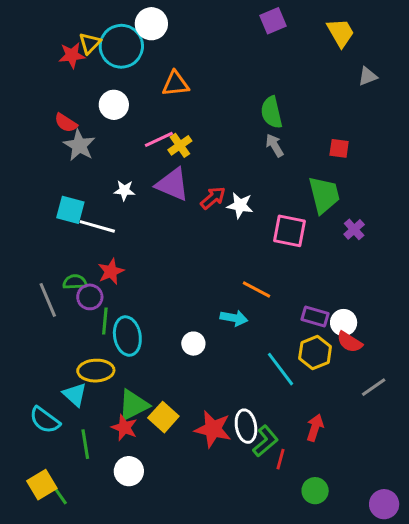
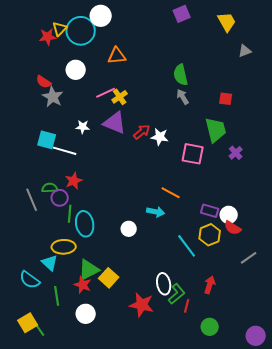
red star: (213, 429) -> (142, 305), moved

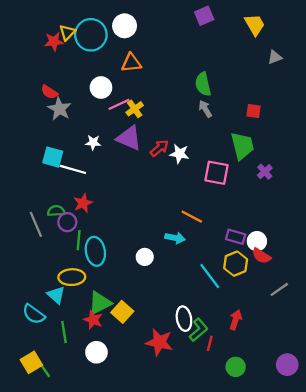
white circle: (101, 16) -> (125, 26), moved
white circle: (76, 70) -> (101, 88), moved
purple circle: (256, 336) -> (287, 365), moved

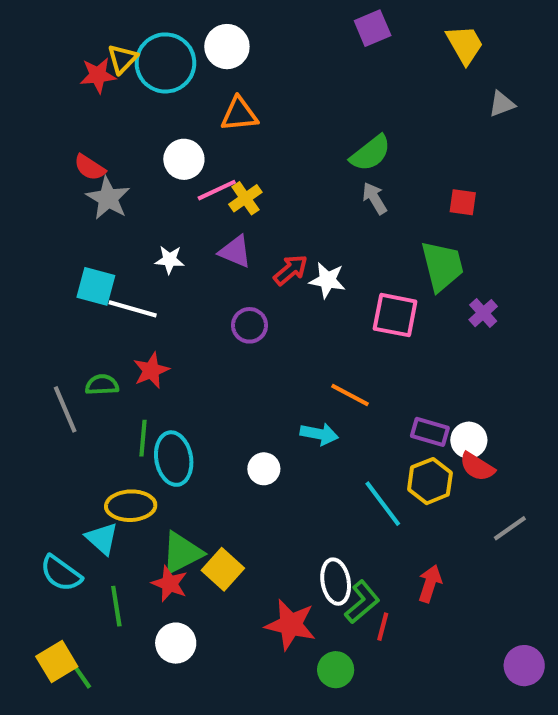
green semicircle: (203, 84) -> (370, 153), turned -115
purple triangle: (129, 138) -> (235, 252), size x0.7
purple circle: (67, 222) -> (250, 325), moved
green circle: (236, 367) -> (336, 670), moved

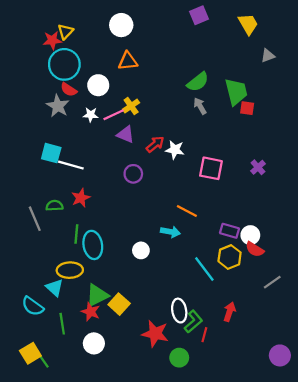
cyan circle: (165, 63) -> (64, 64), moved
red semicircle: (90, 167) -> (69, 90), moved
pink line: (217, 190) -> (114, 115), moved
white star: (170, 260) -> (91, 115), moved
green trapezoid: (442, 266) -> (236, 92), moved

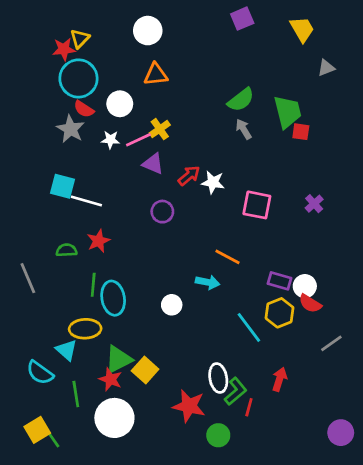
gray line: (35, 219) -> (28, 278), moved
white circle: (94, 343) -> (114, 418), size x1.5

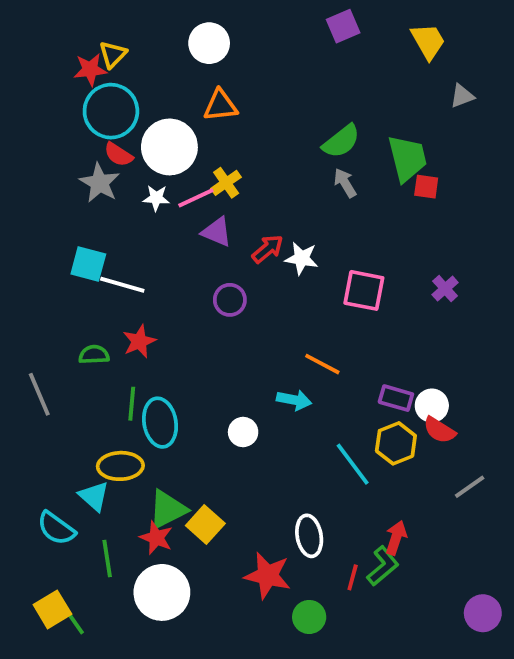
white circle: (120, 104) -> (169, 147), size x1.5
green L-shape: (236, 391) -> (383, 566), moved

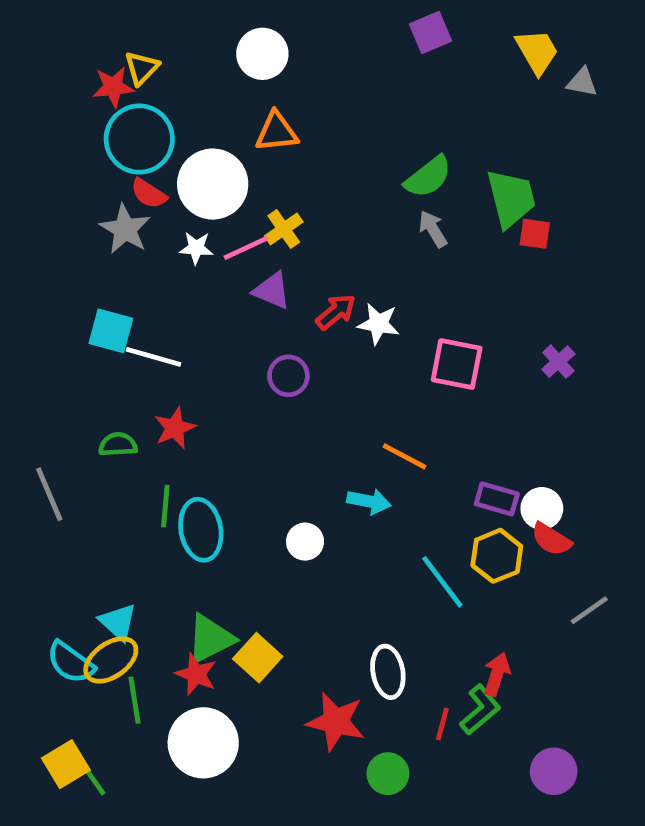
gray triangle: (462, 96) -> (582, 82), moved, turned 32
yellow ellipse: (120, 466) -> (111, 660), moved, turned -33
purple circle: (483, 613) -> (554, 771), moved

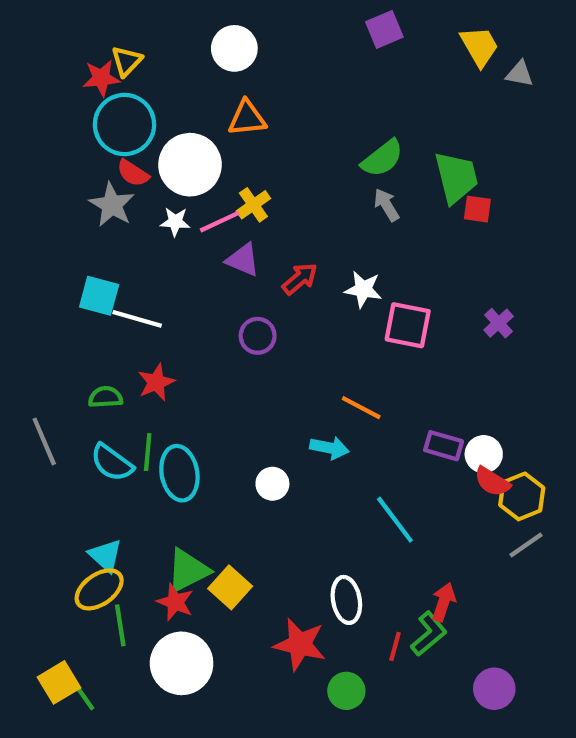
white star: (378, 324) -> (363, 289), moved
yellow hexagon: (497, 556) -> (522, 496), moved
cyan semicircle: (71, 662) -> (112, 463), moved

